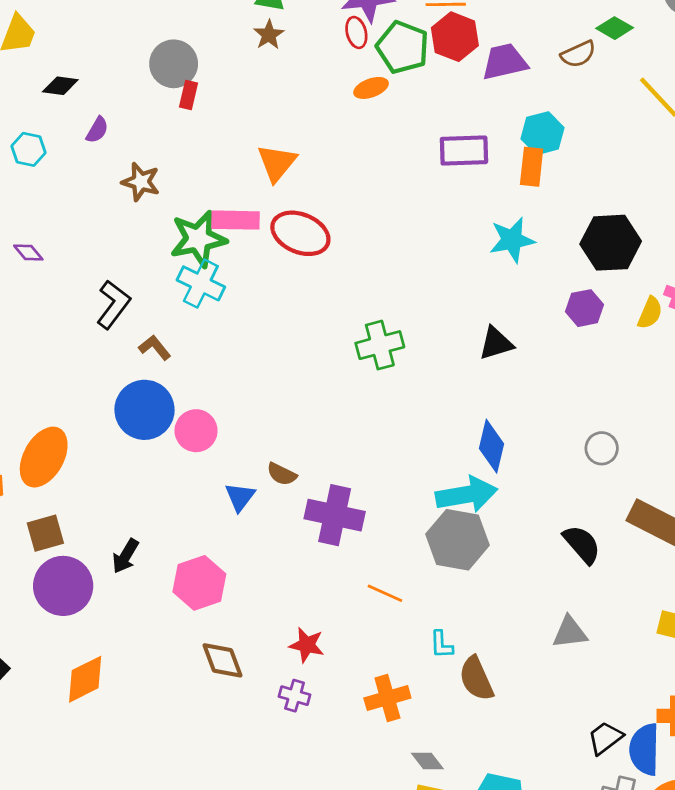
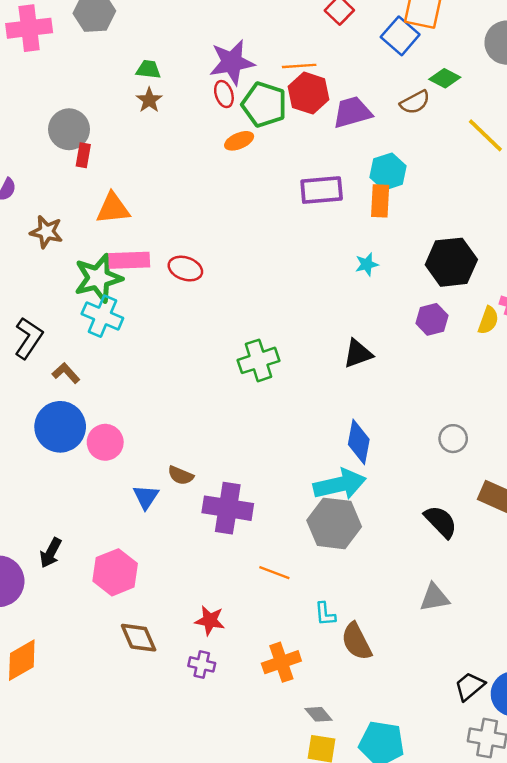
orange triangle: (277, 163) -> (113, 208), moved, turned 48
red ellipse: (300, 233) -> (185, 269), size x0.7
cyan star: (512, 240) -> (367, 264), size x0.6

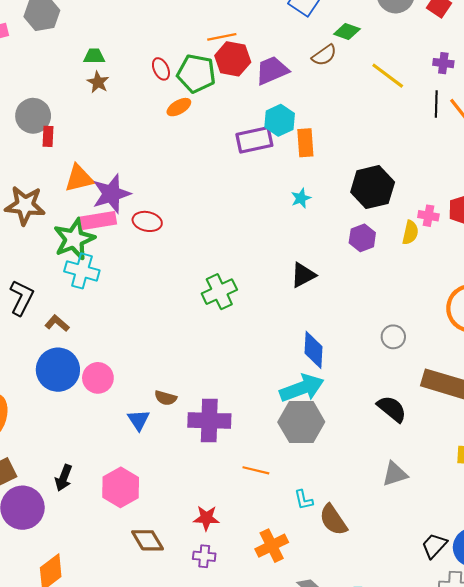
purple star: (232, 62) -> (111, 194), moved
cyan hexagon: (388, 172) -> (280, 120), moved
brown star: (46, 232) -> (25, 205), size x1.4

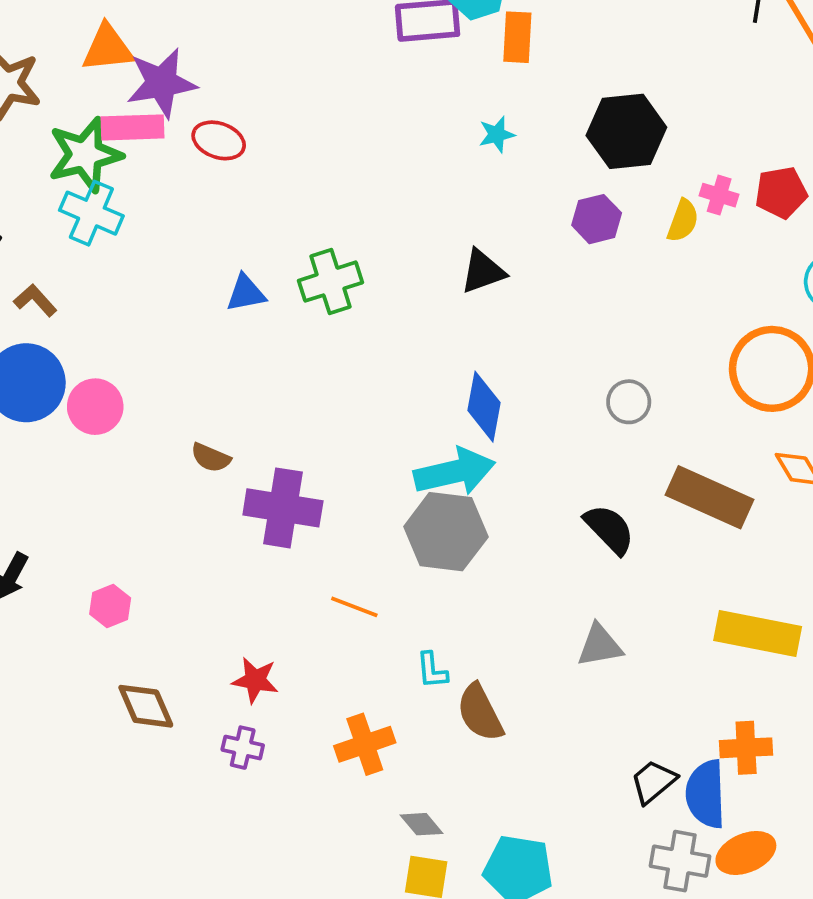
blue triangle: (138, 420) -> (246, 293), moved, turned 45
pink hexagon: (121, 487) -> (110, 606), size x0.6

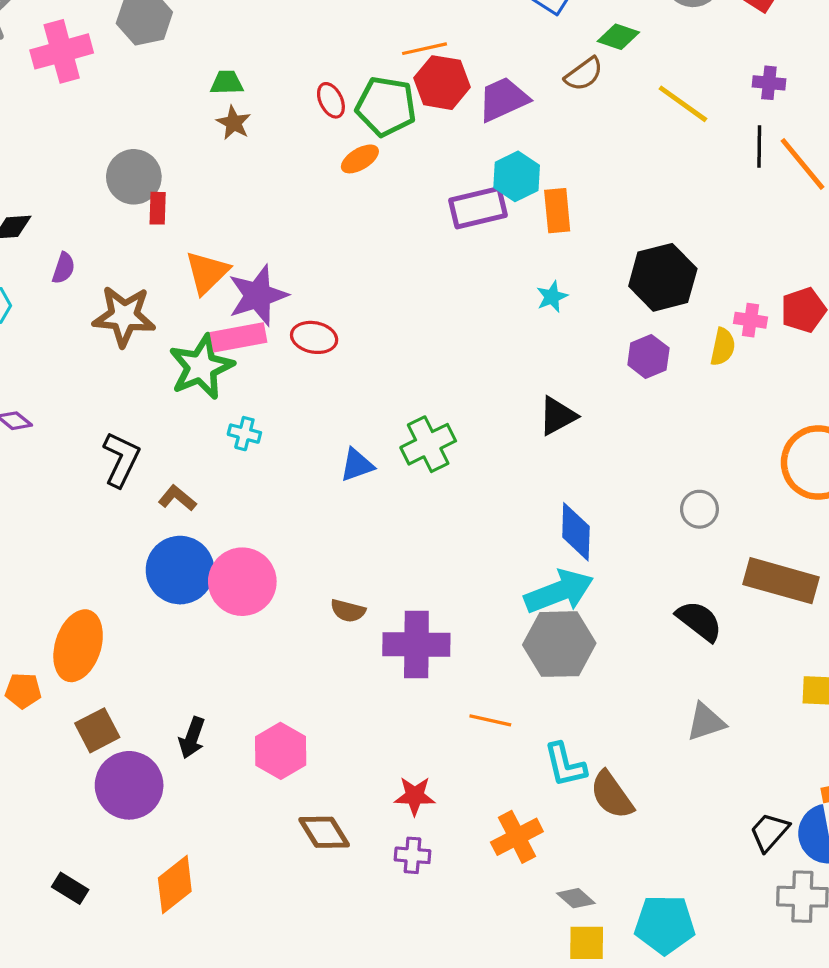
orange triangle: (108, 48) -> (207, 272), turned -30
cyan cross: (91, 213) -> (244, 434), moved, size x0.6
pink circle: (95, 407) -> (242, 582), size x1.4
pink hexagon: (110, 606) -> (281, 751), size x1.5
cyan L-shape: (432, 670) -> (565, 765), size x1.4

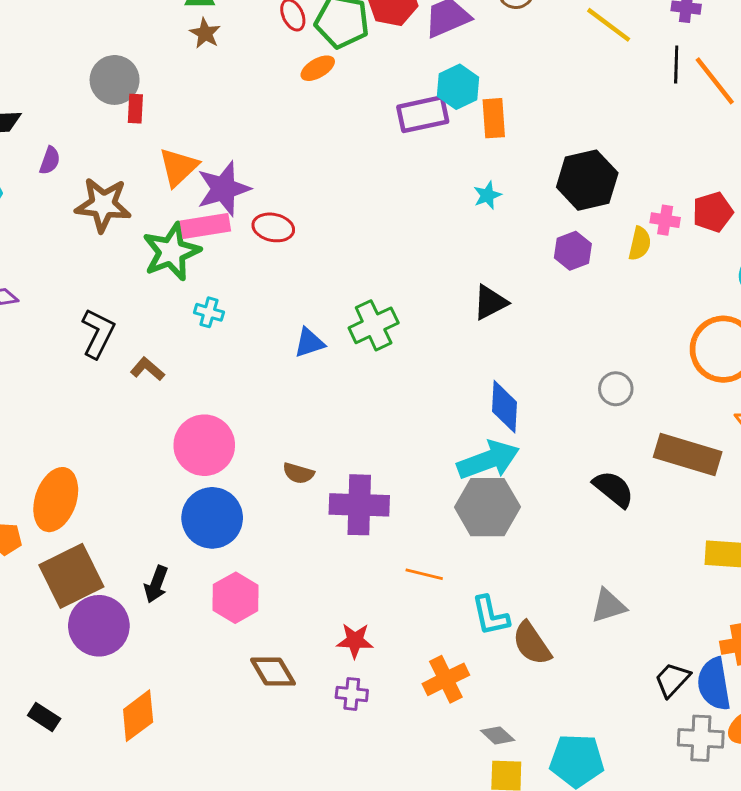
blue circle: (180, 570) -> (212, 518), moved
gray triangle: (706, 722) -> (608, 606), moved
brown square: (97, 730) -> (71, 576), size x1.6

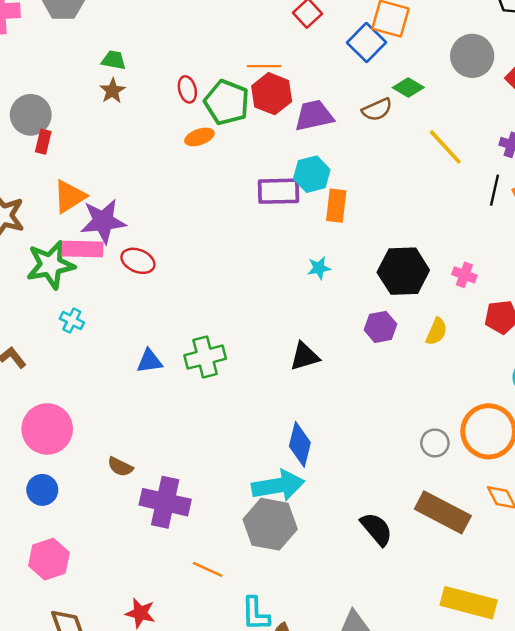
pink cross: (665, 220) -> (464, 275), moved
gray circle: (616, 389) -> (435, 443), moved
blue circle: (212, 518) -> (42, 490), size x0.6

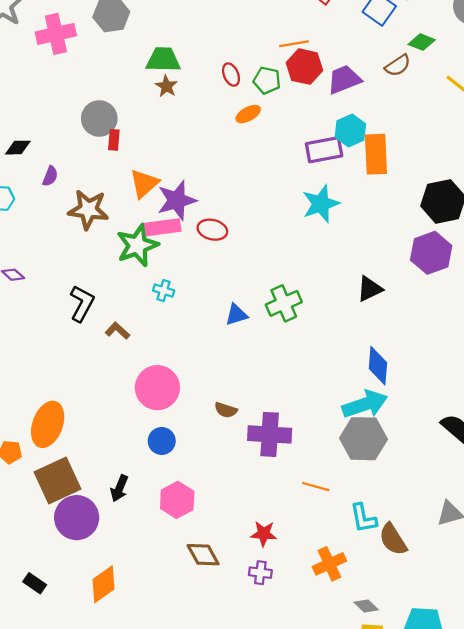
green trapezoid: (114, 60) -> (163, 60), size x1.6
green pentagon: (227, 102) -> (267, 80), size x0.7
orange rectangle: (336, 206) -> (376, 154), size x1.4
cyan star: (319, 268) -> (321, 204), moved, size x1.8
purple hexagon: (380, 327) -> (431, 253), size x1.5

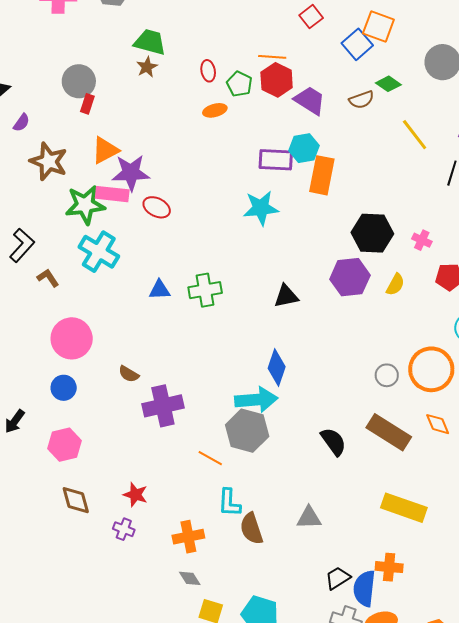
purple trapezoid: (344, 79) -> (310, 100), turned 40
cyan cross: (164, 290) -> (99, 252), size x2.0
purple cross: (270, 434) -> (163, 406), turned -30
orange line: (316, 487) -> (210, 458), moved
gray diamond: (366, 606) -> (190, 578), moved

